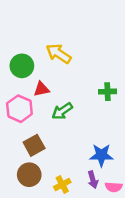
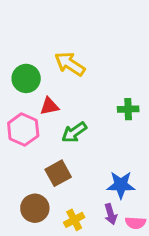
brown square: (34, 145) -> (58, 173), moved

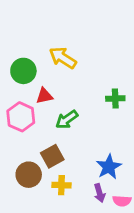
blue star: (121, 185) -> (109, 167), turned -30
brown circle: (35, 208) -> (29, 175), moved
yellow cross: (74, 220) -> (61, 185), moved, turned 30

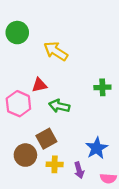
green circle: (23, 71) -> (17, 33), moved
green arrow: (67, 119) -> (59, 106), turned 48
purple arrow: (100, 193) -> (79, 170), moved

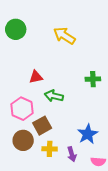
yellow arrow: (56, 51) -> (64, 36), moved
pink hexagon: (18, 104) -> (22, 109), moved

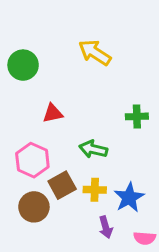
green circle: (16, 29) -> (23, 65), moved
green arrow: (54, 96) -> (93, 149), moved
yellow cross: (50, 149) -> (95, 190), moved

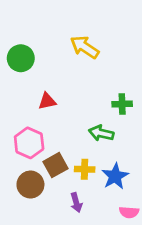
green arrow: (93, 149) -> (101, 133), moved
purple arrow: (106, 227) -> (76, 203), moved

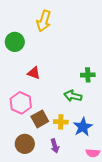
yellow arrow: (85, 47) -> (44, 21), moved, turned -105
red triangle: (47, 101) -> (34, 73), turned 32
brown circle: (30, 185) -> (25, 144), moved

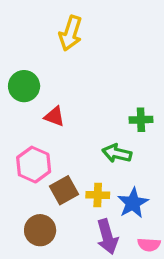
green circle: (15, 42) -> (24, 86), moved
purple arrow: (55, 146) -> (107, 237), moved, size x1.5

